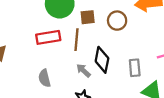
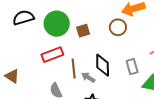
brown circle: (117, 21) -> (118, 27), moved
brown line: (77, 40) -> (74, 69), moved

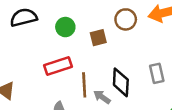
green circle: (57, 24) -> (65, 27), size x0.6
brown circle: (118, 27) -> (126, 19), moved
gray rectangle: (132, 67) -> (157, 73), moved

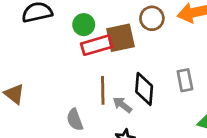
brown square: (98, 38) -> (120, 38), size x1.5
red rectangle: (58, 66) -> (97, 45), moved

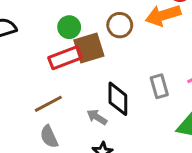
green circle: (84, 25) -> (69, 27), moved
brown line: (103, 90) -> (48, 104), moved, turned 68

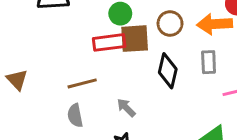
gray rectangle: (159, 86) -> (209, 62), moved
black diamond: (118, 99) -> (168, 71), moved

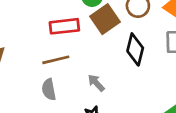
brown square: (135, 39) -> (105, 19), turned -32
red rectangle: (109, 42) -> (64, 26), moved

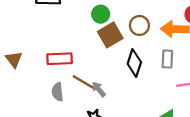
red rectangle: (64, 26) -> (60, 59), moved
brown line: (56, 60) -> (83, 82), moved, turned 40

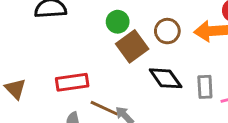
gray rectangle: (167, 59) -> (205, 87), moved
black diamond: (134, 63) -> (166, 78), turned -48

